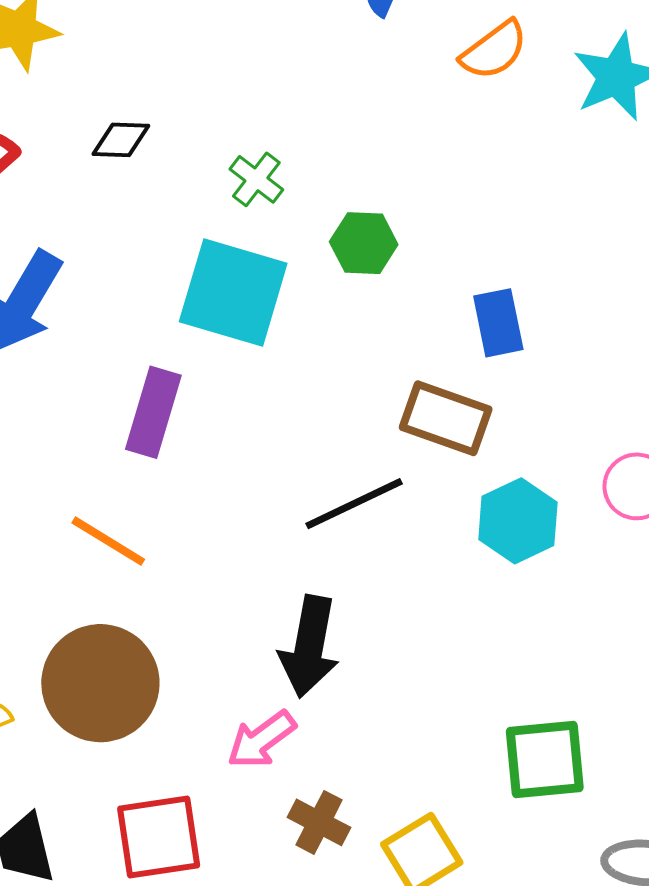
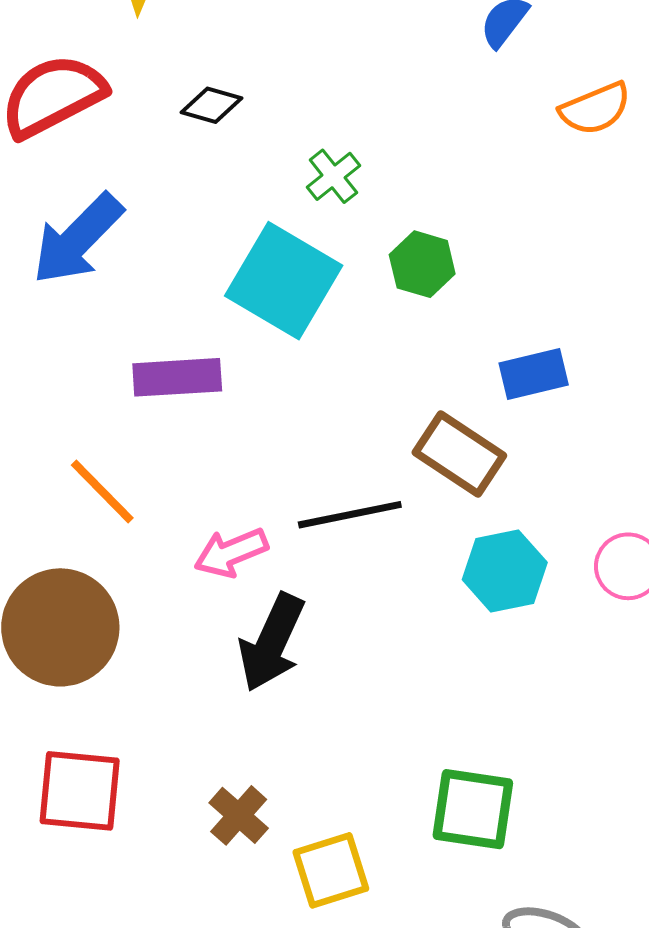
blue rectangle: (498, 323) -> (534, 374), turned 74
purple rectangle: (153, 412) -> (177, 377), turned 56
pink arrow: (261, 740) -> (231, 553), moved

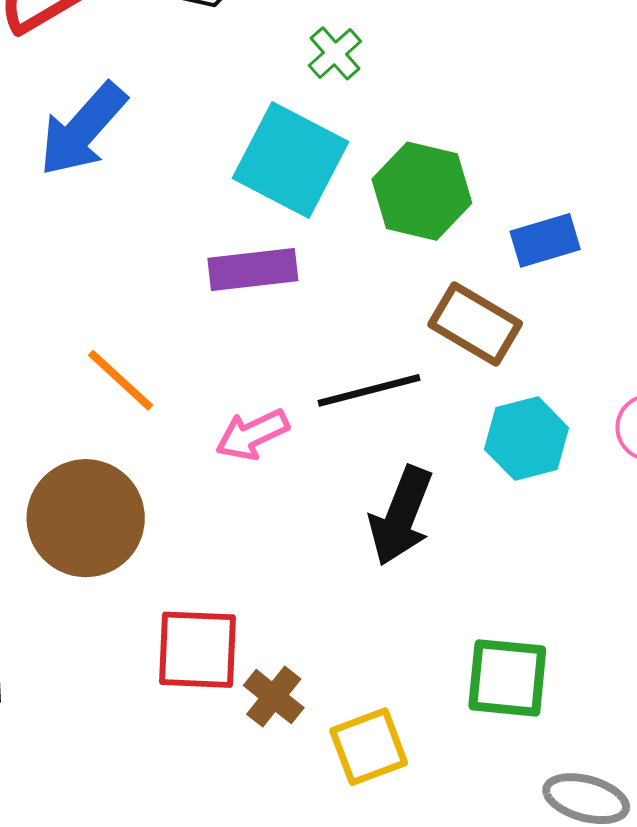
green hexagon: (422, 264) -> (422, 191), moved, size x1.5
purple rectangle: (177, 377) -> (253, 270), moved
black arrow: (272, 643) -> (401, 516), moved
red square: (80, 791) -> (198, 650), moved

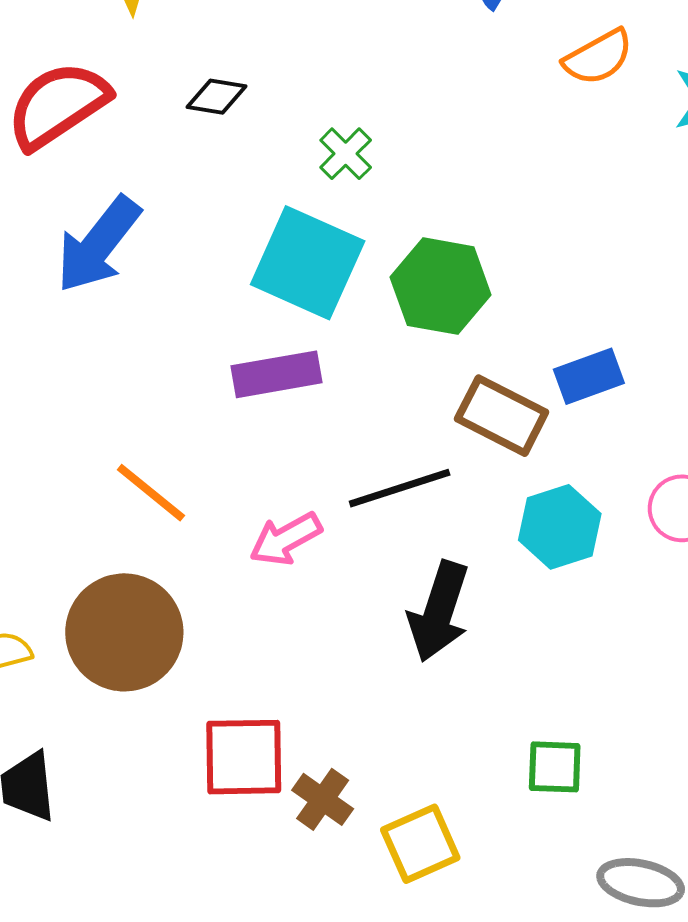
blue rectangle: (545, 240) -> (589, 376), moved
green square: (507, 678) -> (555, 767), size x0.7

